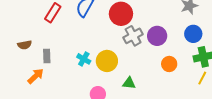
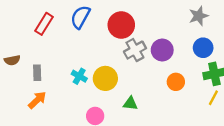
orange arrow: (36, 76) -> (37, 100), moved

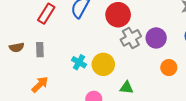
gray rectangle: (37, 73) -> (40, 50), moved

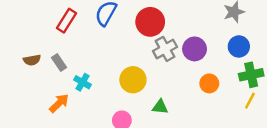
gray rectangle: (40, 50) -> (59, 62), turned -32
cyan cross: (79, 62) -> (82, 82), moved

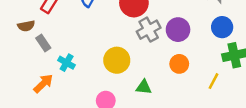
brown semicircle: (32, 60) -> (26, 26), moved
orange circle: (209, 83) -> (179, 64), moved
yellow line: (250, 101) -> (214, 81), moved

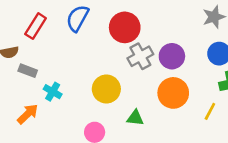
gray rectangle: (43, 43) -> (28, 71), turned -35
orange circle: (179, 64) -> (173, 93), size x1.5

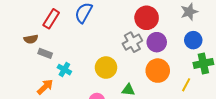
red circle: (125, 27) -> (147, 18), moved

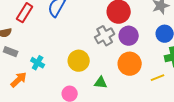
gray rectangle: (45, 53) -> (11, 52), moved
yellow line: (186, 85) -> (158, 78), turned 40

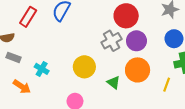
yellow line: (158, 78) -> (167, 85), turned -48
orange arrow: (19, 80) -> (22, 87), turned 78
green triangle: (101, 83) -> (114, 82), moved, turned 32

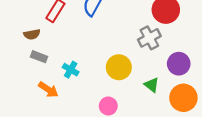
purple circle: (136, 41) -> (179, 64), moved
orange circle: (138, 70) -> (183, 98), moved

